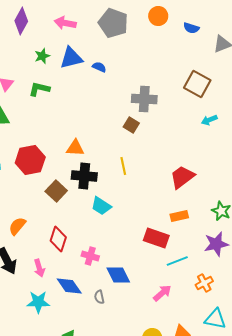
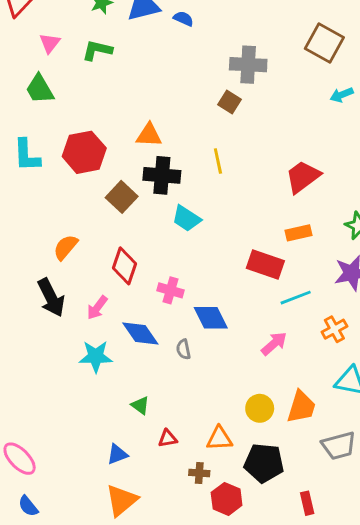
pink arrow: (39, 268) -> (97, 308), turned 54

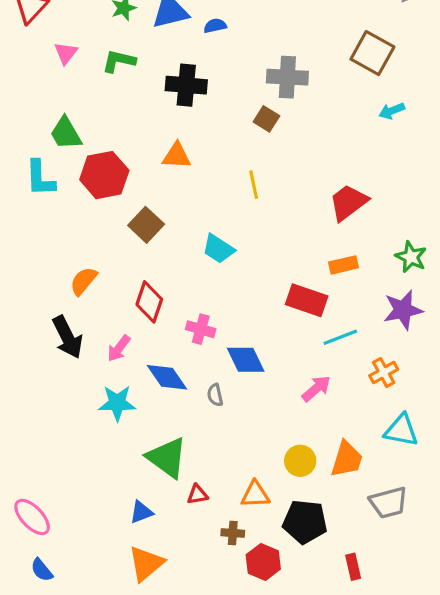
blue semicircle: (183, 19) -> (215, 26), turned -36
green trapezoid: (40, 89) -> (66, 133), moved
black cross: (162, 175) -> (186, 85), moved
green triangle: (140, 405) -> (167, 458), size x2.0

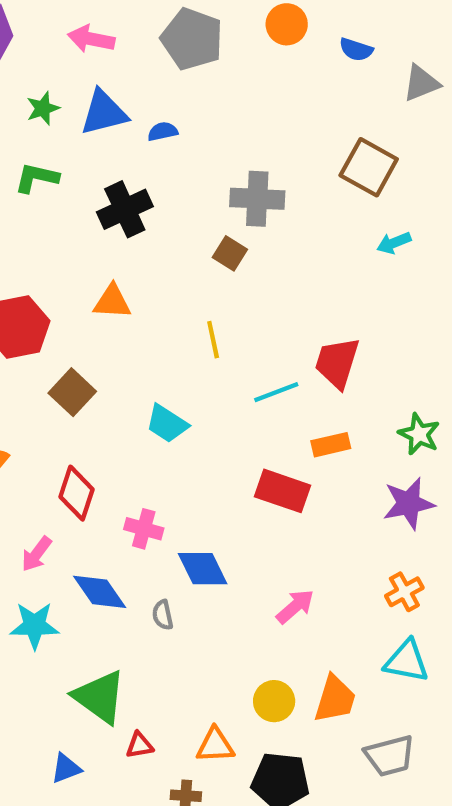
black cross: (186, 85) -> (125, 209), turned -30
red trapezoid: (348, 202) -> (337, 363), turned -36
cyan line: (340, 337) -> (276, 392), moved
orange cross: (384, 372) -> (404, 592), moved

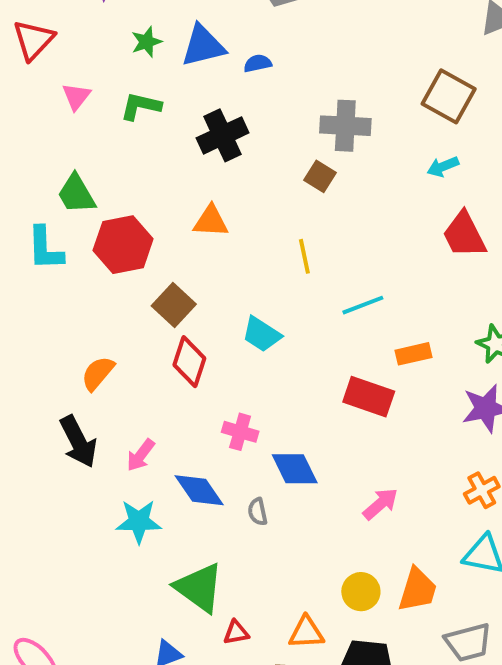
cyan arrow: (394, 243) -> (443, 167), moved
red trapezoid: (337, 363) -> (464, 235), moved, turned -44
red diamond: (76, 493) -> (189, 362), moved

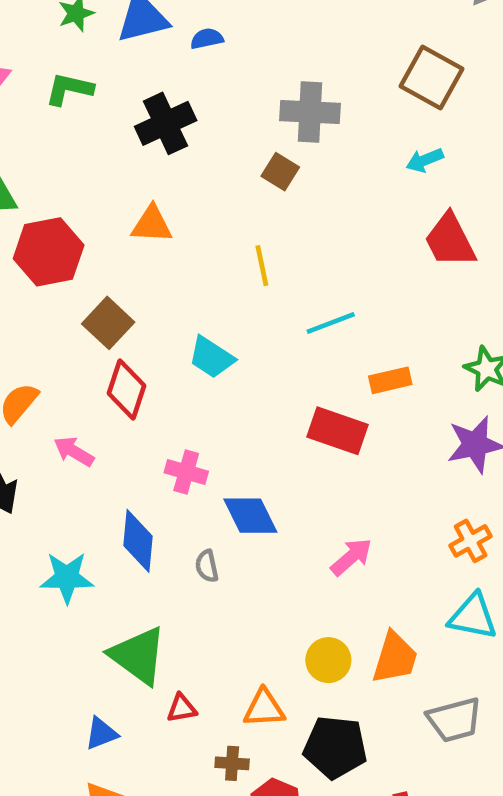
pink arrow: (141, 455) -> (74, 451), moved, turned 84
blue diamond: (199, 490) -> (138, 541), turned 40

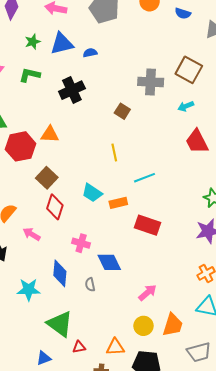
gray cross: (310, 112) -> (151, 82), moved
orange triangle: (152, 224) -> (50, 134), moved
orange rectangle: (390, 380) -> (118, 203), moved
pink arrow: (351, 557) -> (148, 293), moved

